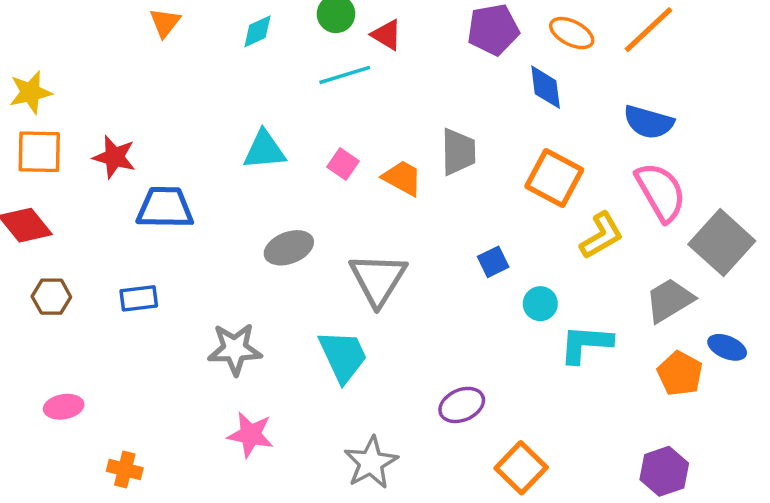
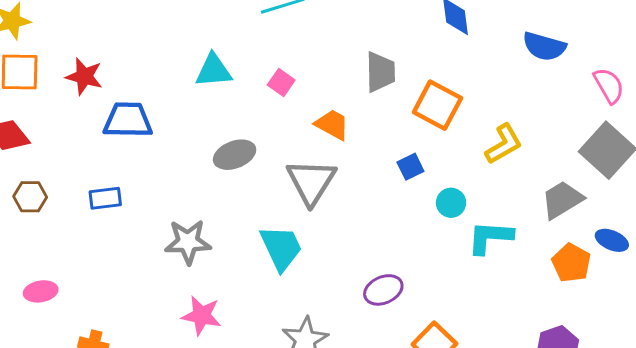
orange trapezoid: (402, 178) -> (332, 125), moved
orange square: (554, 178) -> (437, 105), moved
pink semicircle: (661, 192) -> (609, 86), moved, size x0.7

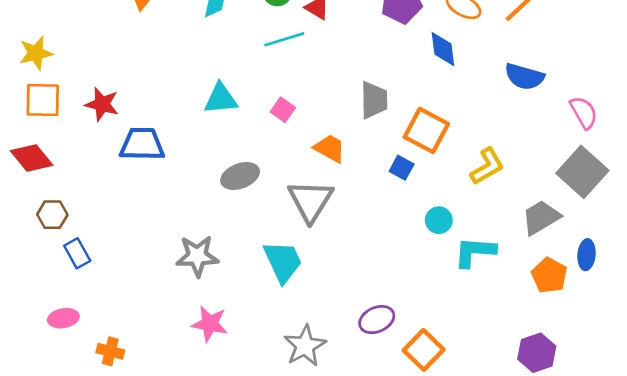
blue square: (410, 167) -> (402, 168), moved, turned -35
blue rectangle: (105, 198) -> (77, 253), moved, turned 68
blue ellipse: (612, 240) -> (587, 255), turned 72
purple ellipse: (383, 290) -> (377, 320), moved
pink ellipse: (41, 291) -> (63, 318), moved

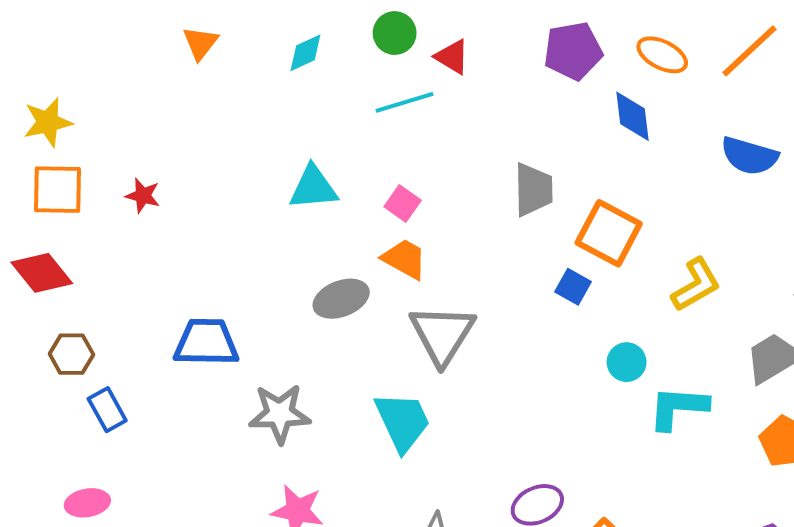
red star: (102, 104) -> (143, 196), size x0.7
blue trapezoid: (142, 144) -> (206, 342), moved
orange trapezoid: (330, 148) -> (405, 259), moved

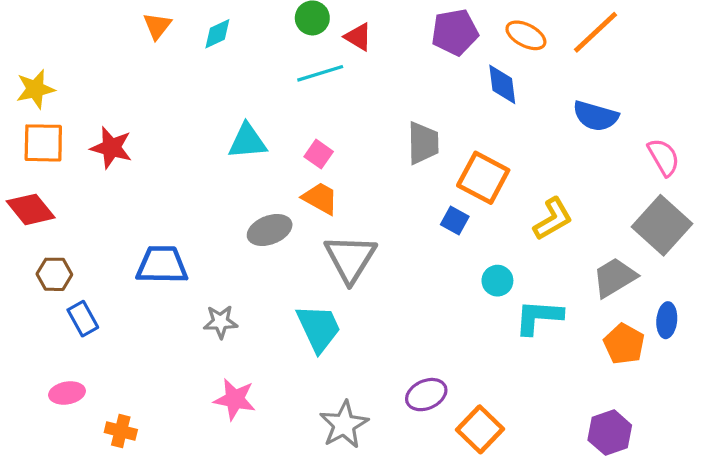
cyan diamond: (305, 53) -> (217, 34), moved
red star: (143, 196) -> (111, 148), size x1.5
gray star: (280, 414) -> (221, 322), size x0.7

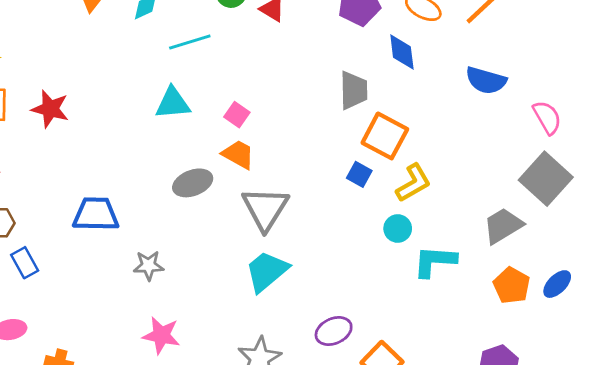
cyan line: (320, 73) -> (190, 42), moved
gray trapezoid: (423, 143) -> (354, 90), moved
yellow L-shape: (553, 219) -> (413, 183), moved
blue ellipse: (667, 320) -> (557, 284), moved, turned 40
cyan trapezoid: (319, 328) -> (267, 271), moved, turned -105

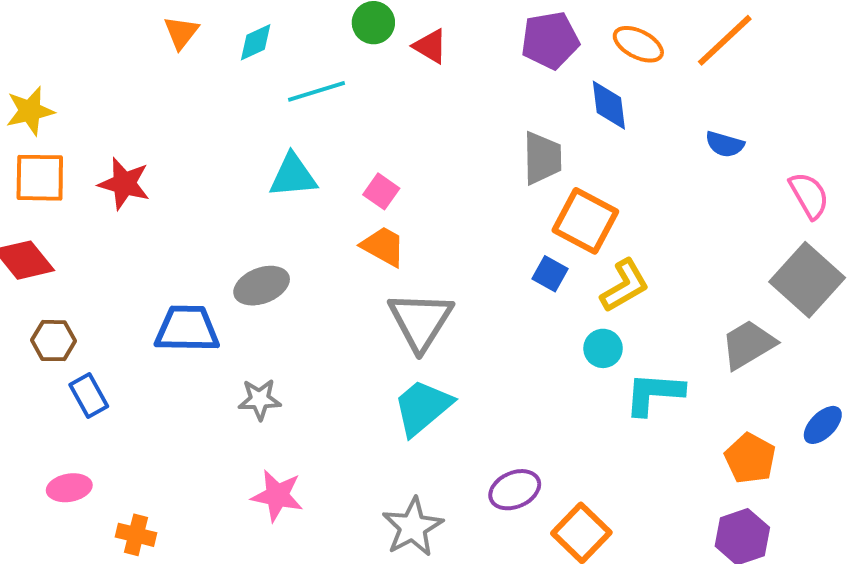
blue semicircle: (486, 80) -> (725, 144), size x0.7
gray ellipse: (193, 183) -> (262, 286), moved
orange pentagon: (512, 285) -> (750, 458), moved

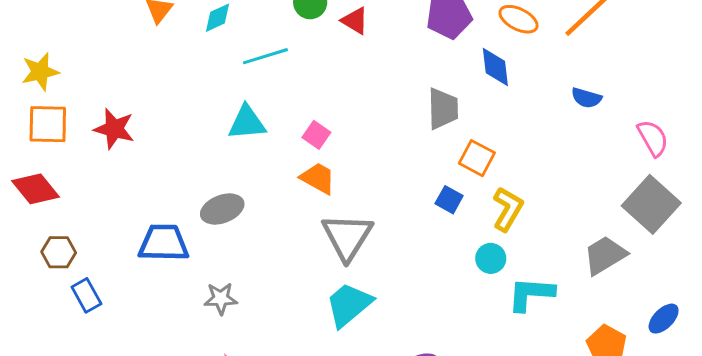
orange square: (585, 221) -> (477, 158), size x0.7
yellow L-shape: (625, 286) -> (508, 209), turned -30

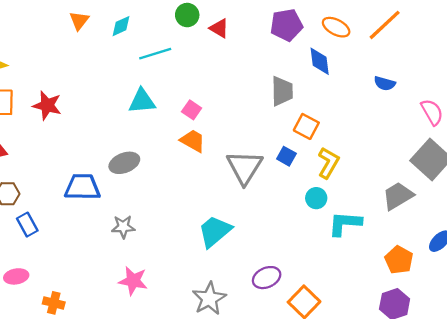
gray triangle: (347, 237) -> (245, 167), moved

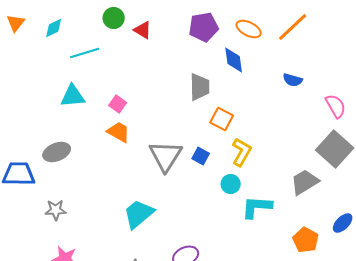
blue square: (286, 156) -> (201, 156), moved

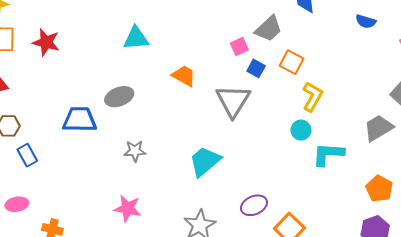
gray trapezoid: (200, 87) -> (269, 29), turned 48
pink square: (118, 104) -> (239, 46), moved, turned 30
blue square: (201, 156) -> (256, 68), moved
gray star: (56, 210) -> (135, 151), moved

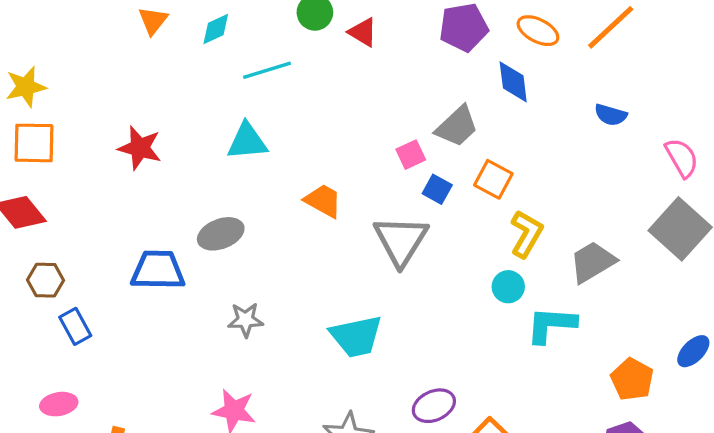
red star: (46, 42) -> (140, 148), moved
gray trapezoid: (378, 128) -> (593, 262), moved
cyan trapezoid: (205, 161) -> (356, 336), turned -152

